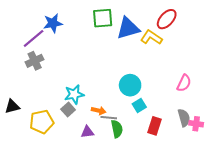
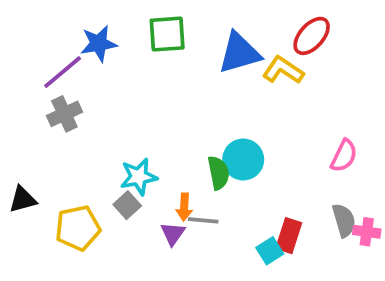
green square: (103, 18) -> (167, 34), moved
cyan square: (139, 105) -> (270, 251), moved
orange arrow: (99, 111) -> (184, 207), turned 80
green semicircle: (117, 129) -> (218, 173), moved
purple triangle: (87, 132) -> (173, 234), moved, turned -48

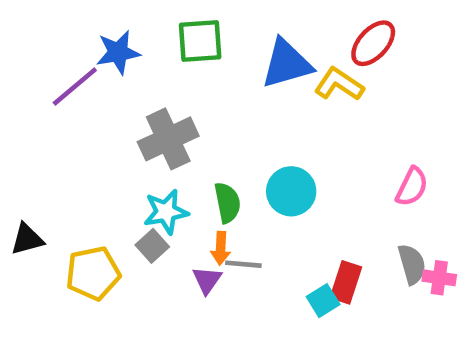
gray cross: (64, 114) -> (168, 139), moved, size x1.4
green semicircle: (218, 173) -> (227, 203), moved

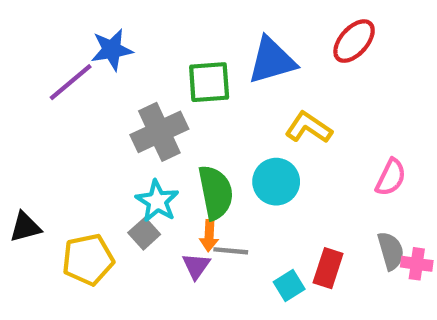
green square: (200, 41) -> (209, 82), moved
yellow L-shape: (339, 84) -> (309, 128), moved
green semicircle: (227, 203) -> (216, 192), size x1.4
cyan star: (166, 212) -> (157, 201), turned -30
cyan square: (323, 301) -> (289, 285), moved

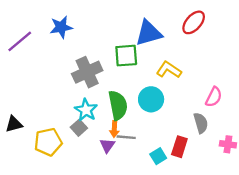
purple line: (71, 82) -> (20, 41), moved
green square: (209, 82) -> (126, 56), moved
gray semicircle: (391, 251) -> (201, 123), moved

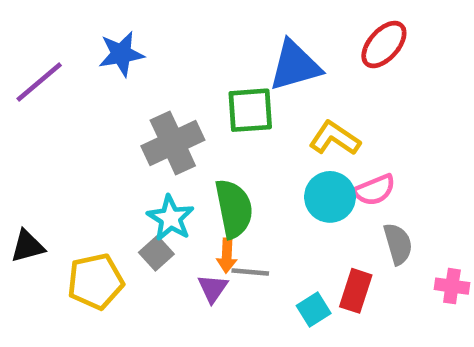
pink semicircle: (214, 97) -> (375, 190), moved, turned 42
cyan circle: (151, 99) -> (330, 197), moved

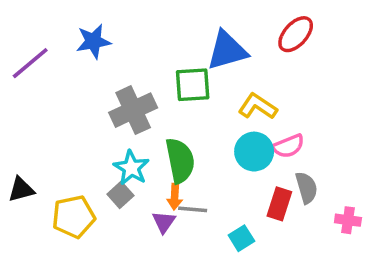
red rectangle: (356, 291) -> (279, 204), moved

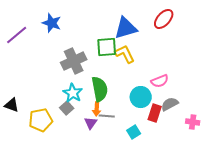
blue star: (93, 41) -> (52, 23), turned 30
yellow L-shape: (258, 106) -> (125, 54), moved, turned 30
cyan circle: (254, 152) -> (141, 97), moved
gray semicircle: (306, 188) -> (170, 104), turned -102
black triangle: (21, 189) -> (12, 105), turned 35

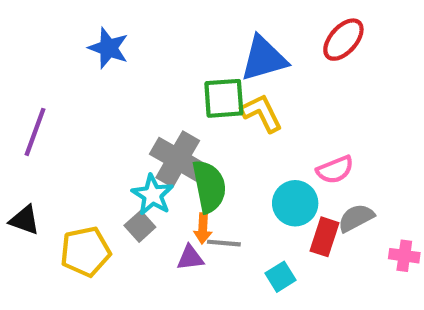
purple line: (17, 35) -> (35, 132), moved, turned -30
gray cross: (74, 61) -> (178, 159), moved, turned -35
purple triangle: (91, 123) -> (190, 258), turned 48

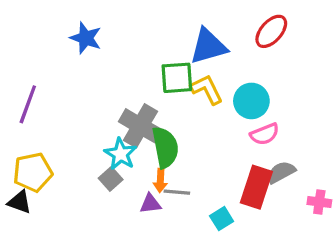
cyan circle: (295, 203) -> (251, 101), moved
black triangle: (25, 220) -> (19, 202), moved
red rectangle: (325, 237) -> (256, 187), size x1.4
yellow pentagon: (85, 252) -> (33, 172), moved

